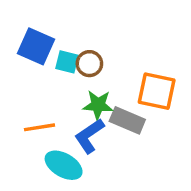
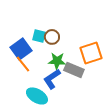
blue square: (36, 46) -> (21, 49), moved, turned 30
orange square: (157, 91) -> (91, 53), turned -30
orange line: (39, 127) -> (23, 64), moved, turned 60

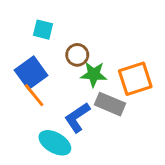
cyan square: (39, 36) -> (43, 30), moved
green star: (57, 61) -> (94, 74), moved

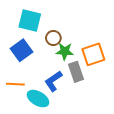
cyan square: (43, 30) -> (30, 21), size x1.6
orange line: (34, 95) -> (15, 84), moved, turned -48
gray rectangle: (110, 104) -> (76, 72), turned 48

